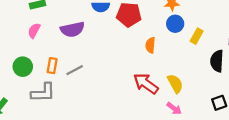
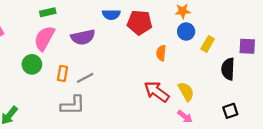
pink semicircle: (34, 31) -> (44, 38), size x1.6
green circle: (23, 67) -> (32, 64), moved
gray L-shape: (43, 93) -> (73, 105), moved

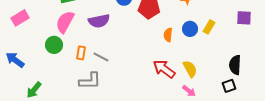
blue circle: (186, 32) -> (190, 29), moved
purple square: (247, 46) -> (244, 18), moved
black semicircle: (228, 69) -> (235, 65), moved
gray line: (85, 78) -> (101, 57), turned 56

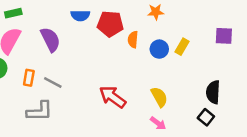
purple semicircle: (99, 21) -> (50, 39), turned -105
orange semicircle: (168, 35) -> (133, 39), moved
red arrow: (164, 69) -> (113, 97), moved
black square: (229, 86) -> (206, 117), turned -32

